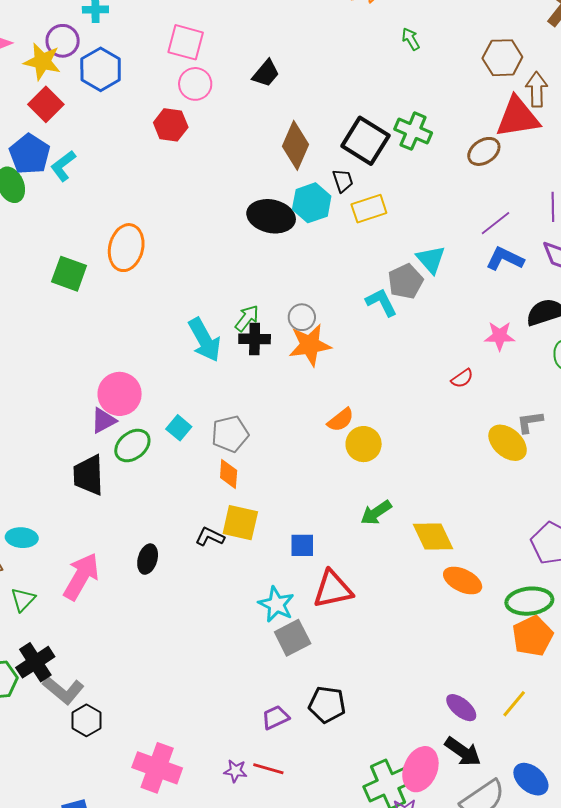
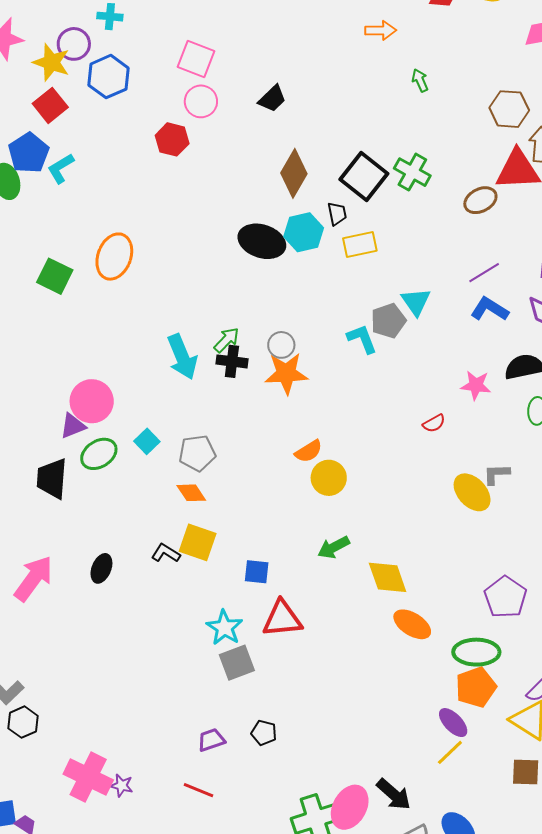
orange diamond: (229, 474) -> (191, 493), turned -44
black pentagon: (327, 705) -> (264, 733), size x0.7
purple ellipse: (461, 708) -> (453, 723), moved
purple star: (235, 771) -> (122, 785), moved

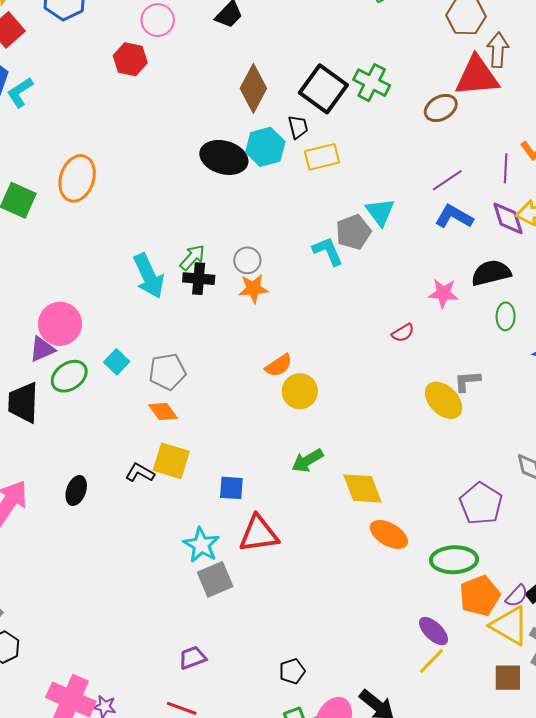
orange star: (286, 373) -> (253, 289), size x0.7
orange pentagon: (476, 687) -> (480, 596), moved
black pentagon: (264, 733) -> (292, 671), moved, turned -30

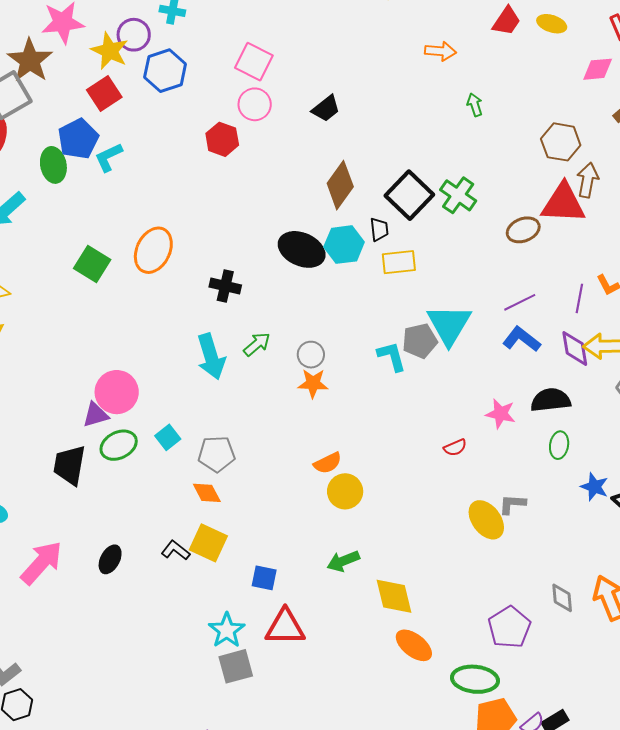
cyan triangle: (380, 212) -> (449, 325), size x1.5
black cross: (199, 279) -> (225, 286), moved

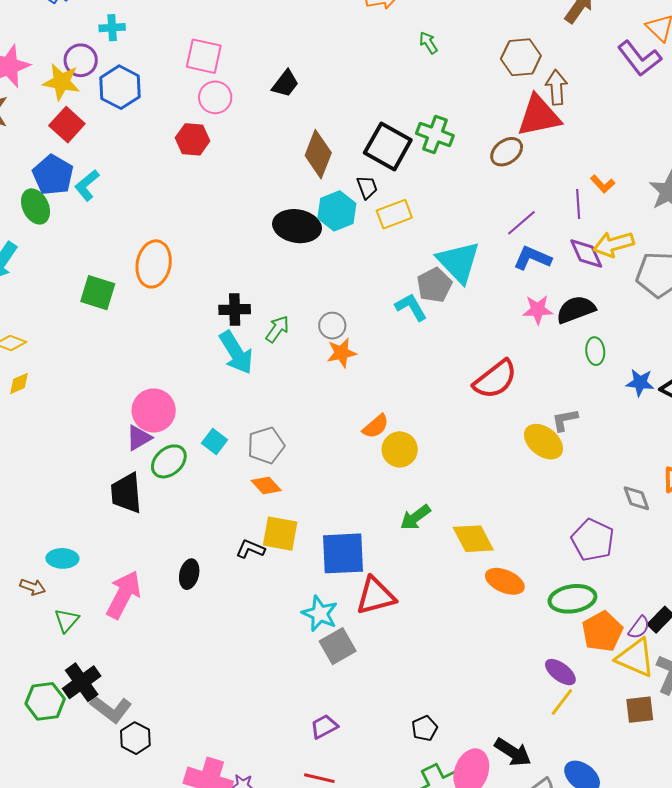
black cross: (225, 286) -> (235, 310), moved
pink star: (501, 414) -> (538, 310), moved
red semicircle: (455, 447) -> (495, 379), size x2.0
blue square: (264, 578) -> (343, 553), size x1.8

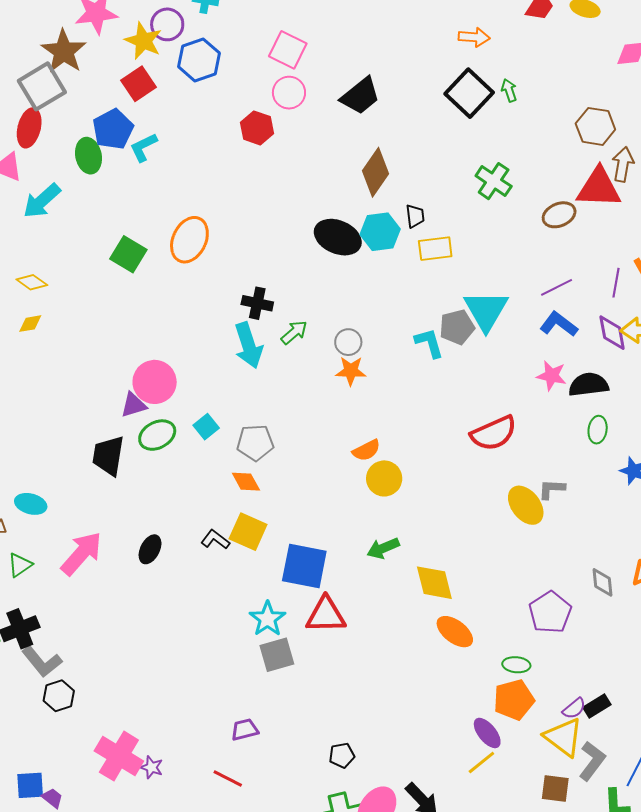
black trapezoid: (285, 84) -> (360, 96), size x1.4
black square: (388, 146) -> (469, 93), moved
green ellipse: (572, 599) -> (516, 665), size x0.6
orange pentagon: (602, 631) -> (514, 700), moved

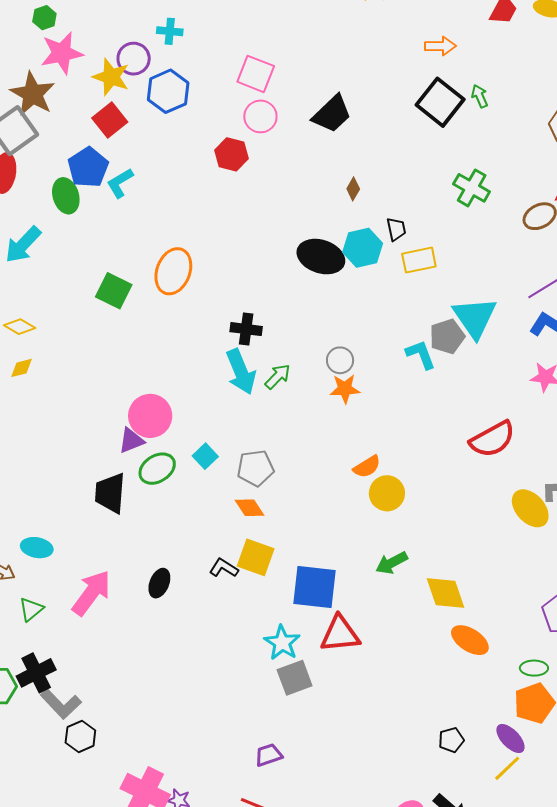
brown diamond: (375, 172) -> (353, 189), size x0.5
green arrow: (294, 332) -> (278, 377), moved
black pentagon: (342, 755) -> (451, 740), moved

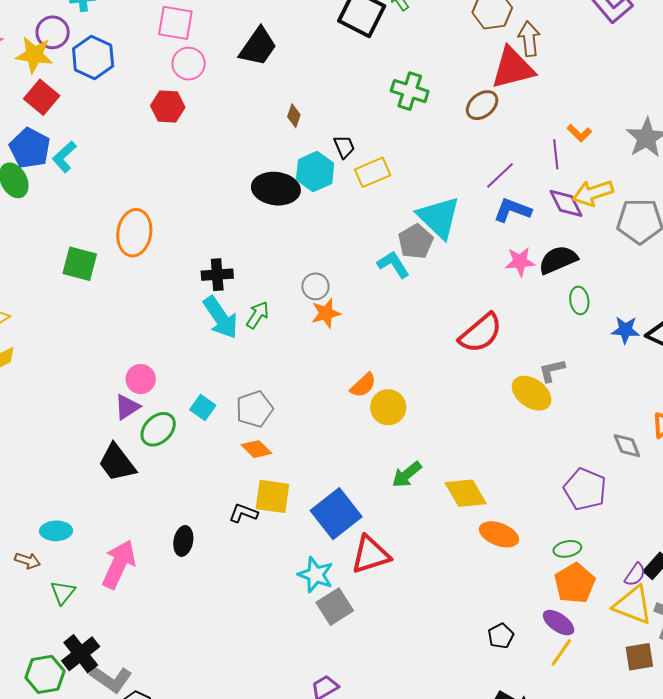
pink circle: (150, 416) -> (141, 379), size x0.7
black trapezoid: (110, 493) -> (117, 463), turned -30
blue square: (315, 587) -> (336, 514), turned -33

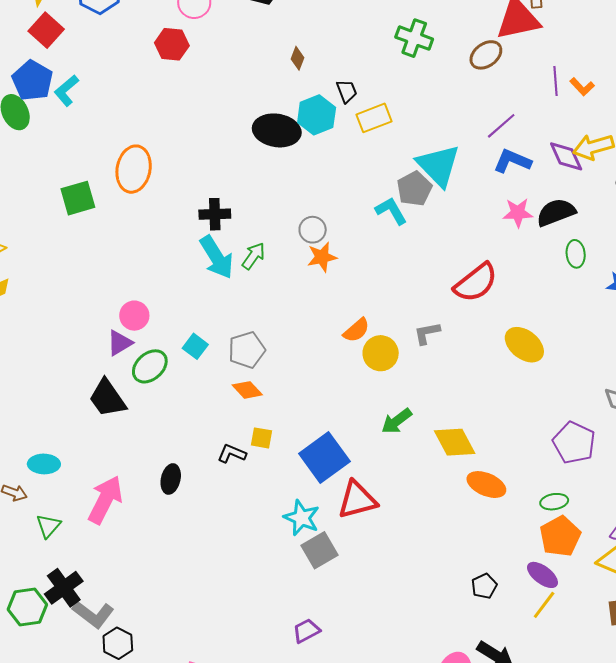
purple line: (556, 154) -> (555, 81), moved
green square: (80, 264) -> (78, 198), turned -33
gray L-shape: (552, 370) -> (427, 333), moved
yellow square: (272, 496) -> (261, 438), size x0.6

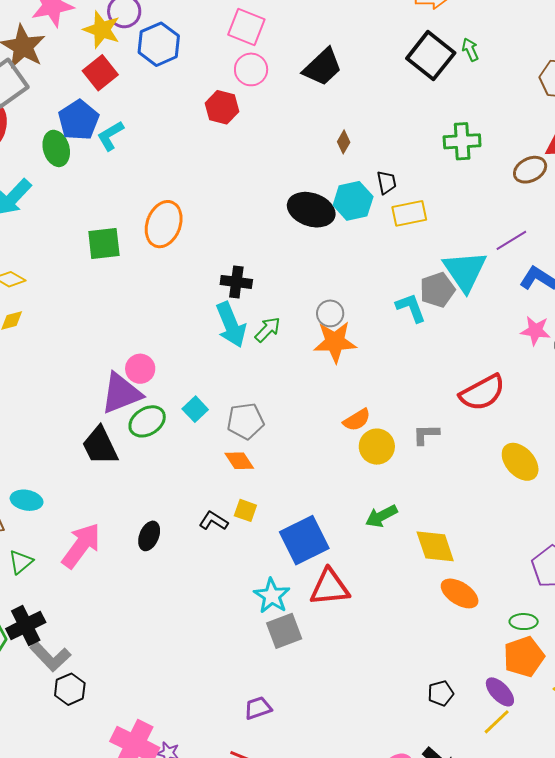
green cross: (414, 38) -> (462, 141), turned -33
purple line: (501, 126) -> (511, 240), moved
orange star: (322, 257) -> (335, 342), size x1.4
purple triangle: (120, 343) -> (121, 393), size x1.6

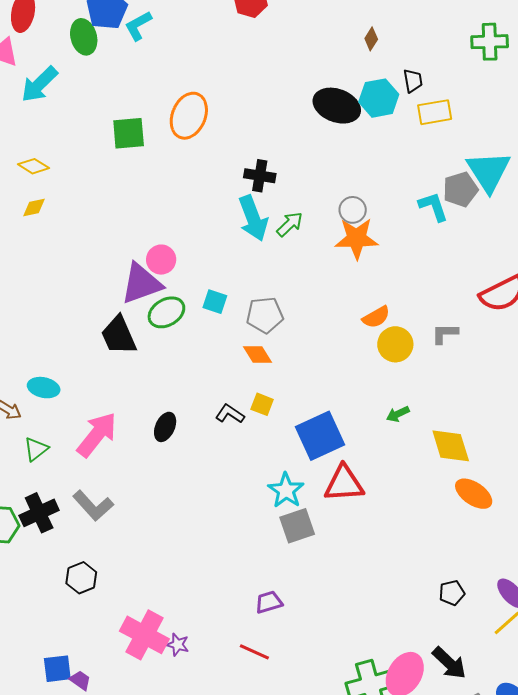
cyan square: (195, 409) -> (215, 302), turned -30
green arrow: (381, 516) -> (398, 414), size x0.7
gray L-shape: (50, 657) -> (93, 506), moved

